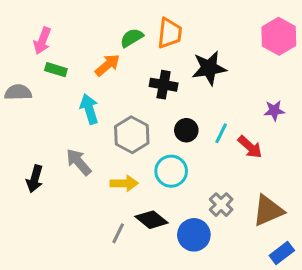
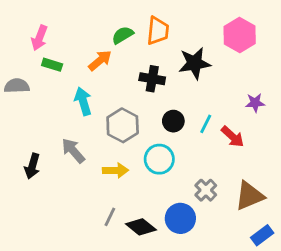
pink hexagon: (279, 36) -> (240, 35), moved
black diamond: (151, 220) -> (141, 227), moved

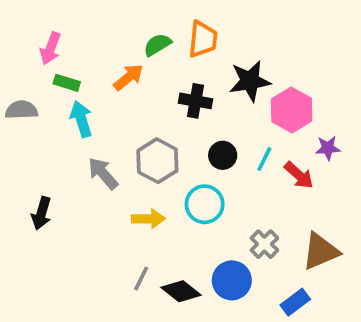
pink hexagon: (240, 35) -> (292, 110), moved
cyan arrow: (83, 101) -> (81, 119), moved
purple star: (255, 103) -> (328, 148), moved
gray arrow: (73, 151) -> (103, 173), moved
blue rectangle: (262, 235) -> (295, 302), moved

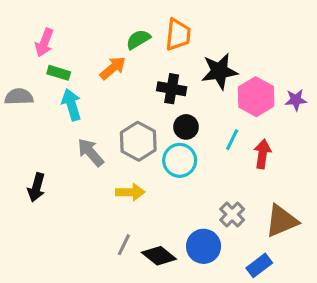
purple star: (328, 148) -> (296, 100), moved
black circle: (223, 155) -> (186, 127), moved
red arrow: (299, 175) -> (262, 154), turned -124
cyan circle: (205, 204) -> (180, 160), moved

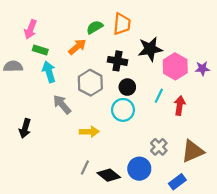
gray hexagon: (138, 141) -> (90, 83), moved

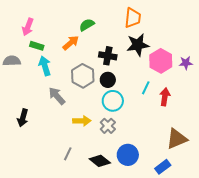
orange trapezoid: (122, 24) -> (133, 18), moved
black circle: (127, 87) -> (108, 80), moved
gray cross: (159, 147) -> (108, 126), moved
gray line: (85, 168) -> (68, 154), moved

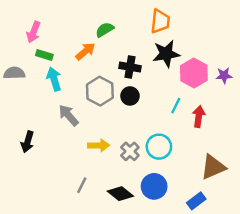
cyan circle: (113, 101) -> (159, 147), moved

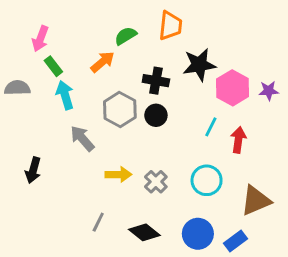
orange trapezoid: (160, 21) -> (170, 26), moved
green rectangle: (44, 55) -> (53, 66), turned 35
cyan circle: (159, 147) -> (207, 180), moved
blue circle: (154, 186) -> (198, 234), moved

